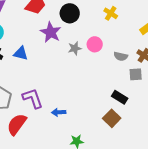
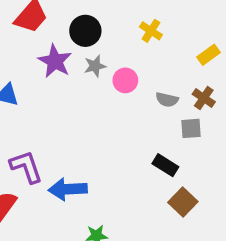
gray star: (75, 48) -> (95, 66), moved
blue arrow: (59, 112) -> (68, 189), size x1.6
brown square: (112, 118) -> (183, 202), moved

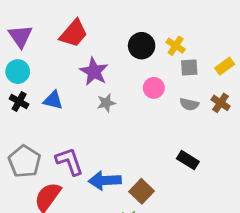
black circle: (85, 31) -> (142, 46), moved
gray star: (95, 66) -> (106, 103), moved
gray square: (191, 128) -> (189, 67), moved
brown square: (183, 202) -> (142, 191), moved

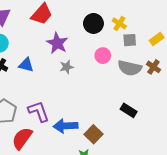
gray semicircle: (189, 104) -> (130, 68), size x1.6

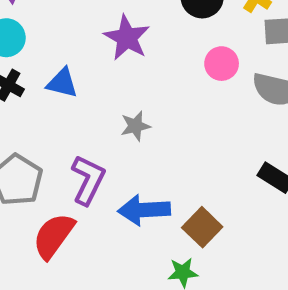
gray star: (67, 67) -> (135, 126), moved
purple L-shape: (39, 111) -> (88, 180), turned 45

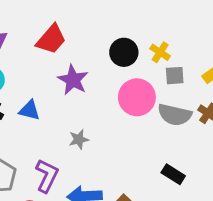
pink circle: (222, 64) -> (137, 97), size x1.6

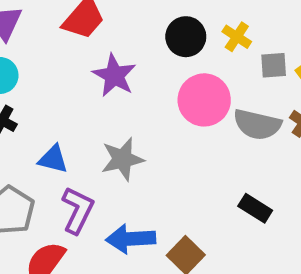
gray square: (175, 76) -> (274, 65), moved
blue triangle: (29, 110) -> (53, 159), moved
gray star: (79, 139) -> (123, 159), size x1.5

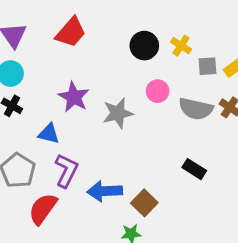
purple star: (114, 75) -> (74, 97), moved
pink circle: (204, 100) -> (158, 91), size x0.6
gray star: (123, 159) -> (118, 113), moved

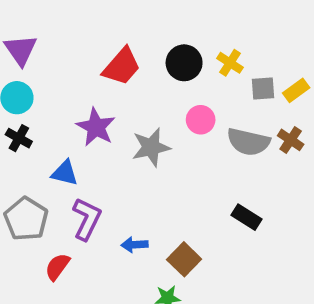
red trapezoid: (71, 32) -> (122, 66), moved
blue arrow: (105, 191) -> (134, 245), size x0.6
red semicircle: (43, 209) -> (57, 267), size x0.7

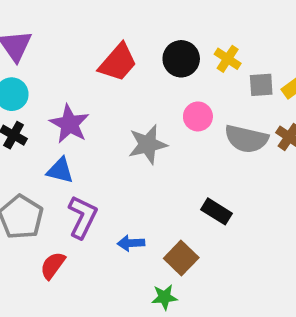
purple star: (96, 127) -> (69, 124), moved
black rectangle: (247, 217) -> (217, 211), moved

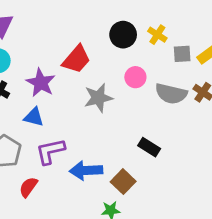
red trapezoid: (118, 62) -> (76, 59), moved
purple L-shape: (82, 217) -> (50, 151), turned -128
blue arrow: (131, 243) -> (86, 171), size x1.6

